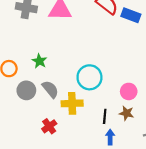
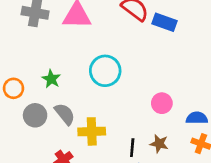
cyan circle: (89, 77) -> (105, 71), moved
pink circle: (129, 91) -> (162, 103), moved

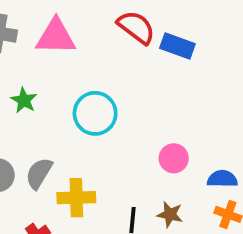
green star: (51, 79) -> (24, 100), moved
gray semicircle: (65, 114) -> (39, 173), turned -110

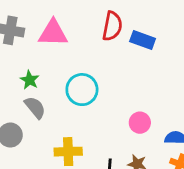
red semicircle: (136, 27) -> (112, 26), turned 64
gray semicircle: (39, 173) -> (35, 107), moved, turned 110

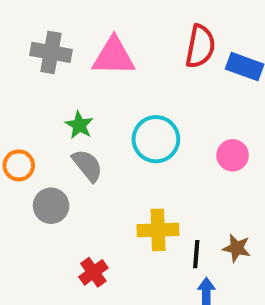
pink circle: (140, 123) -> (233, 155), moved
yellow cross: (68, 152) -> (158, 230), moved

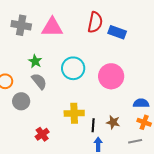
pink circle: (233, 155) -> (111, 76), size x1.6

